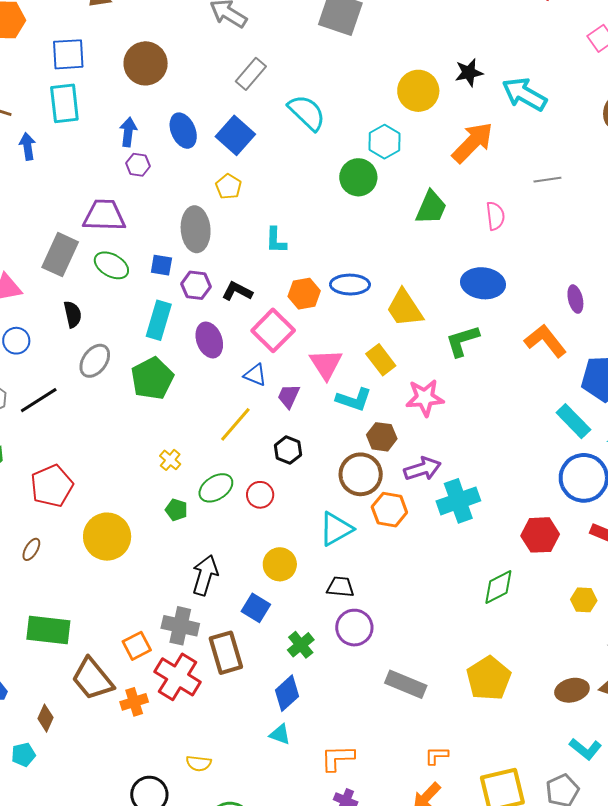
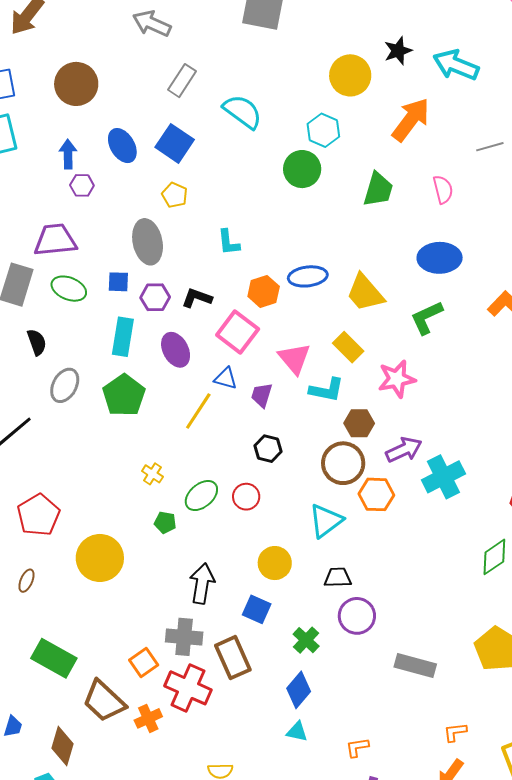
yellow line: (235, 424) -> (198, 411), moved
green rectangle: (48, 630) -> (54, 658), turned 30
brown diamond: (45, 718) -> (63, 746), size x1.4
orange L-shape: (338, 758) -> (357, 747), size x0.7

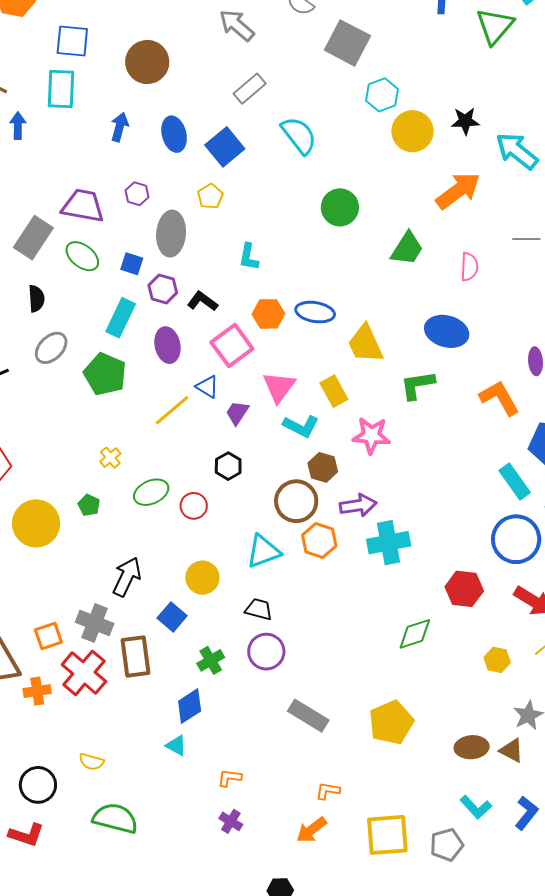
cyan hexagon: (323, 130) -> (382, 95), moved
purple hexagon: (82, 185) -> (137, 194), moved
green pentagon: (124, 395) -> (105, 374), turned -30
green pentagon: (165, 522) -> (89, 505), moved

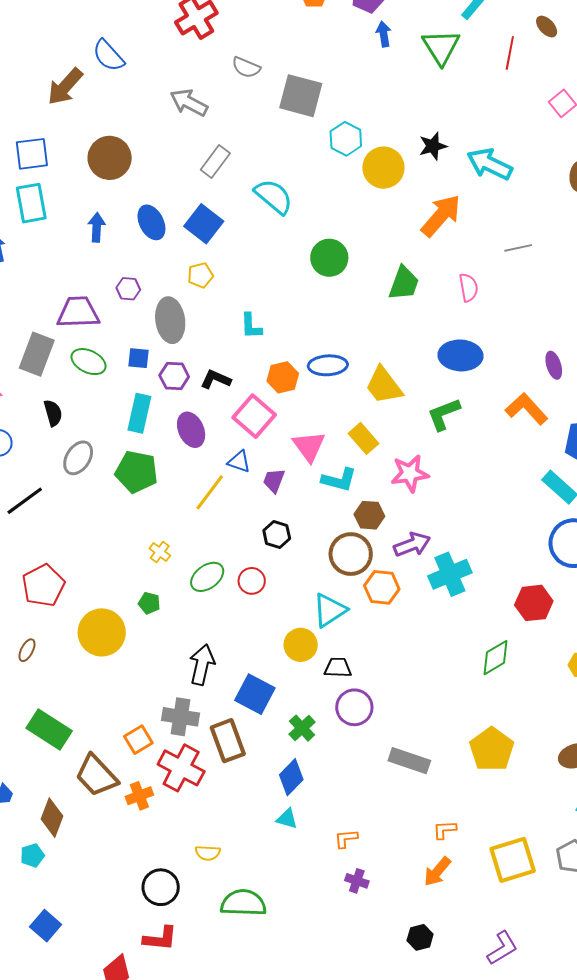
yellow pentagon: (210, 196) -> (200, 275), turned 30
yellow circle: (202, 578) -> (301, 645), moved
blue square: (172, 617) -> (255, 694), size x1.4

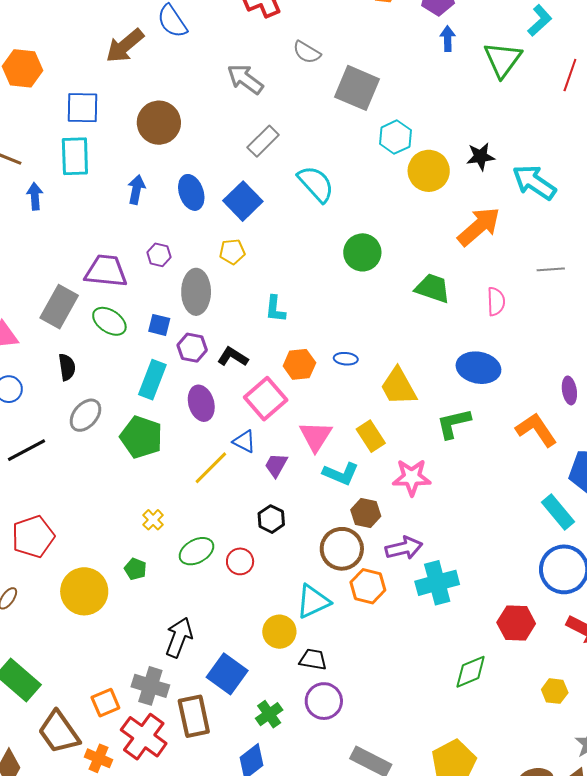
green trapezoid: (404, 283) -> (433, 288), turned -99
blue ellipse: (328, 365) -> (346, 359), size x0.6
orange cross: (139, 796) -> (99, 758), turned 36

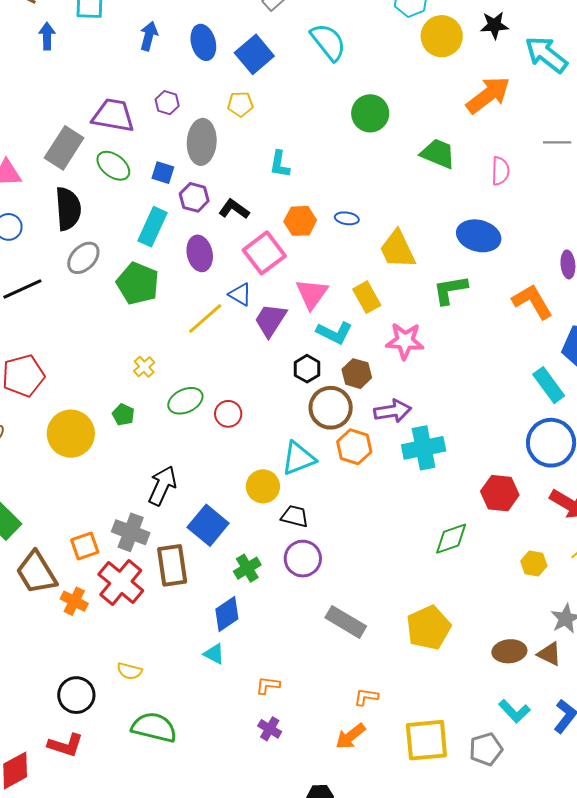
black semicircle: (67, 367) -> (68, 209), size x1.6
purple trapezoid: (276, 465) -> (270, 320), size x1.4
black hexagon: (271, 519) -> (307, 369), moved

